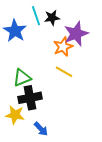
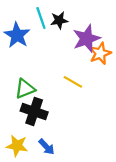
orange star: (63, 47) -> (100, 53), moved
black cross: (30, 98) -> (34, 112), turned 30
yellow star: (15, 115) -> (17, 146), moved

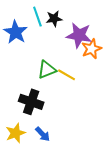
purple star: (86, 39) -> (79, 35), turned 30
green triangle: (25, 89) -> (47, 70), moved
yellow star: (17, 146) -> (16, 133), turned -30

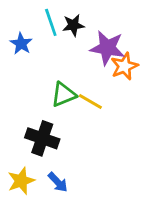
blue star: (16, 32) -> (21, 44), size x0.7

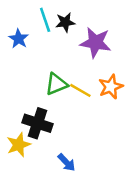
orange star: (124, 66) -> (111, 87), moved
yellow star: (21, 181) -> (19, 145), moved
blue arrow: (58, 182) -> (67, 162), moved

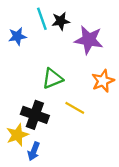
blue star: (19, 39) -> (17, 36), turned 30
yellow line: (80, 90) -> (75, 108), moved
blue arrow: (67, 162) -> (34, 151), moved, turned 66

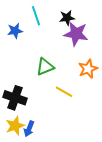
black star: (61, 21) -> (67, 18), moved
black cross: (35, 115) -> (15, 98), moved
yellow star: (17, 135) -> (15, 126), moved

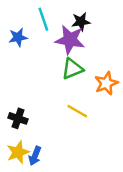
purple star: (76, 34) -> (70, 40), moved
green triangle: (45, 67) -> (72, 69), moved
black cross: (15, 98) -> (18, 118), size x0.7

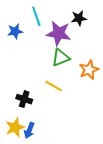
black star: (81, 22) -> (79, 18), moved
yellow line: (77, 111) -> (54, 86), moved
black cross: (18, 118) -> (24, 99), moved

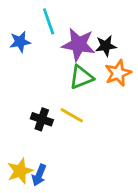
black star: (79, 18) -> (106, 46), moved
orange star: (89, 70) -> (118, 73), moved
black cross: (24, 99) -> (42, 119), moved

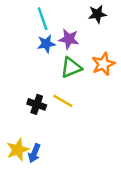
blue star: (20, 42) -> (46, 44), moved
purple star: (79, 44) -> (69, 39), size x0.7
black star: (106, 46) -> (97, 14), moved

